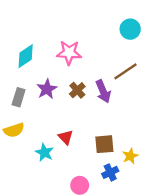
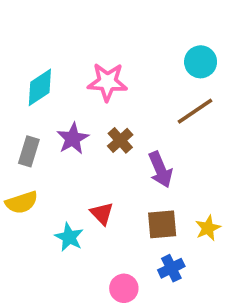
cyan circle: (130, 29) -> (201, 62), moved
purple arrow: (103, 91) -> (160, 170), moved
yellow star: (130, 156) -> (208, 228), moved

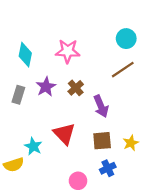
cyan diamond: (40, 87) -> (25, 55), turned -45
yellow semicircle: (22, 202) -> (14, 165), moved
red triangle: (102, 213) -> (64, 134), size x1.5
cyan star: (69, 237) -> (33, 146), moved

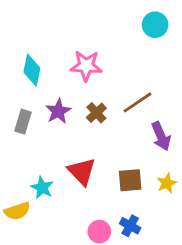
cyan circle: (126, 39) -> (155, 25), moved
brown line: (123, 70) -> (137, 102), moved
purple arrow: (101, 106) -> (161, 136), moved
blue cross: (108, 168) -> (130, 226), moved, turned -35

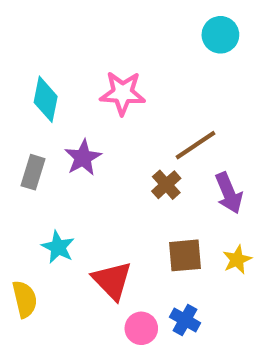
brown cross: (96, 113) -> (166, 185), moved
red triangle: (82, 171) -> (112, 280), moved
cyan star: (42, 188) -> (58, 247), moved
yellow semicircle: (17, 211) -> (25, 299), turned -85

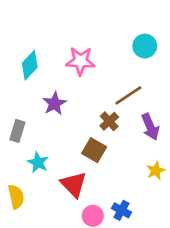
cyan circle: (220, 35) -> (145, 46), moved
cyan diamond: (46, 99) -> (30, 65), turned 32
gray rectangle: (33, 172) -> (17, 131), moved
brown square: (185, 255) -> (94, 150), moved, turned 35

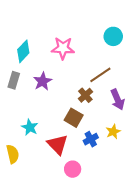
gray rectangle: (17, 131) -> (14, 80), moved
yellow star: (156, 171) -> (113, 132), moved
blue cross: (122, 210) -> (91, 139), moved, turned 32

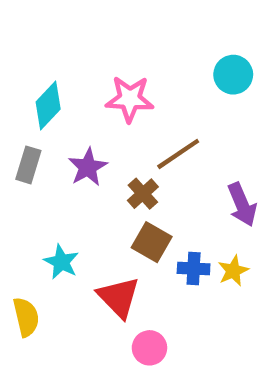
brown line: (100, 75) -> (178, 154), moved
brown cross: (85, 95) -> (143, 194), moved
blue cross: (91, 139) -> (194, 269), moved, turned 32

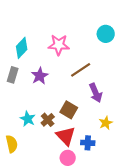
brown cross: (143, 194) -> (48, 120), moved
purple arrow: (242, 205) -> (96, 93), moved
blue cross: (194, 269) -> (88, 143), moved
red triangle: (119, 297) -> (66, 136), moved

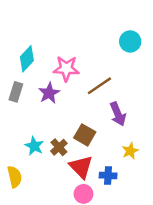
pink star: (59, 45) -> (66, 69), moved

